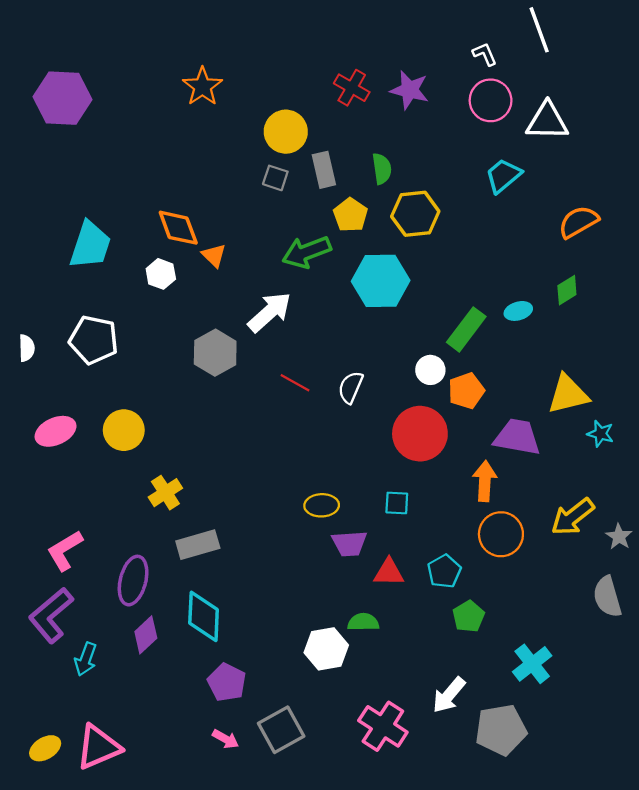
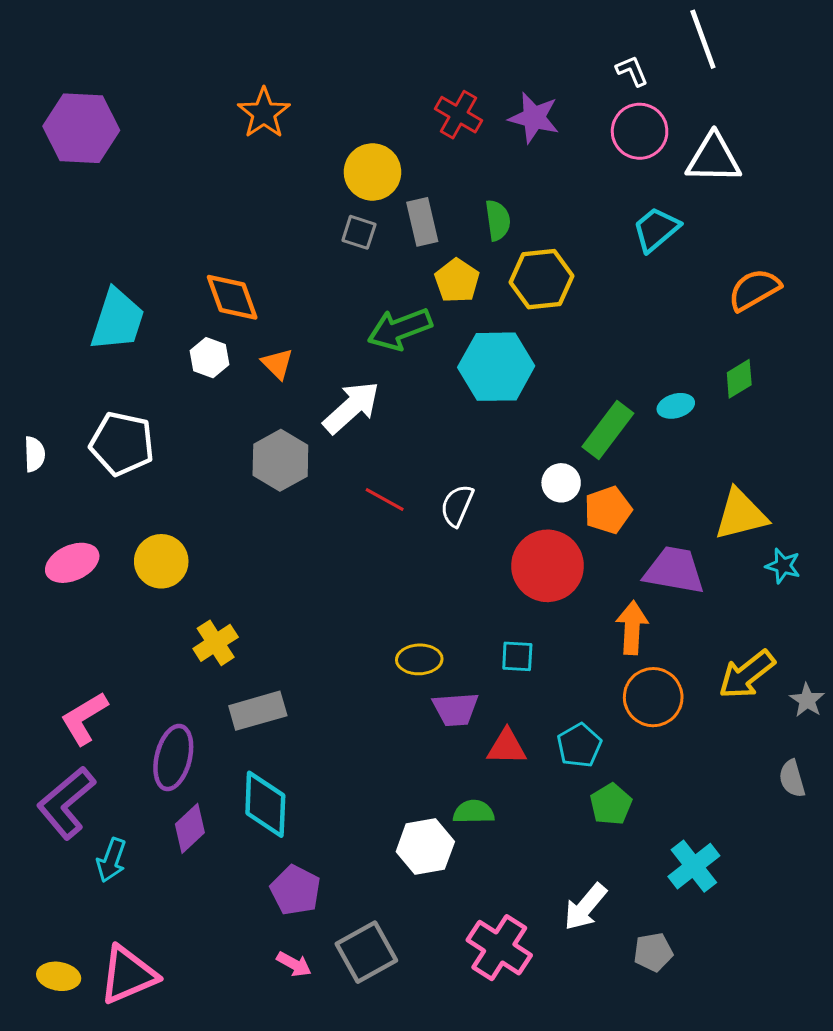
orange triangle: (214, 255) -> (277, 364), moved
gray semicircle: (607, 597) -> (792, 779), size x0.7
gray pentagon: (501, 730) -> (653, 952), size x0.6
yellow ellipse: (45, 748) -> (59, 976), turned 40

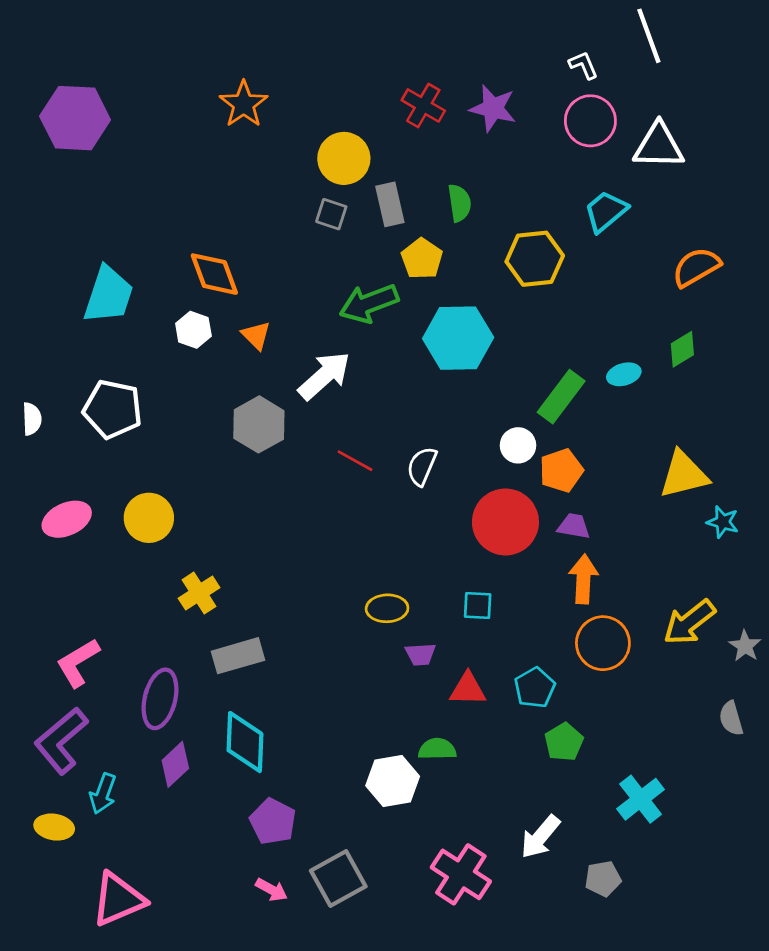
yellow hexagon: (541, 279) -> (535, 259), moved
purple trapezoid: (674, 570) -> (574, 526), moved, size x0.6
purple trapezoid: (455, 709) -> (420, 654), size x0.7
yellow ellipse: (59, 976) -> (54, 827), moved

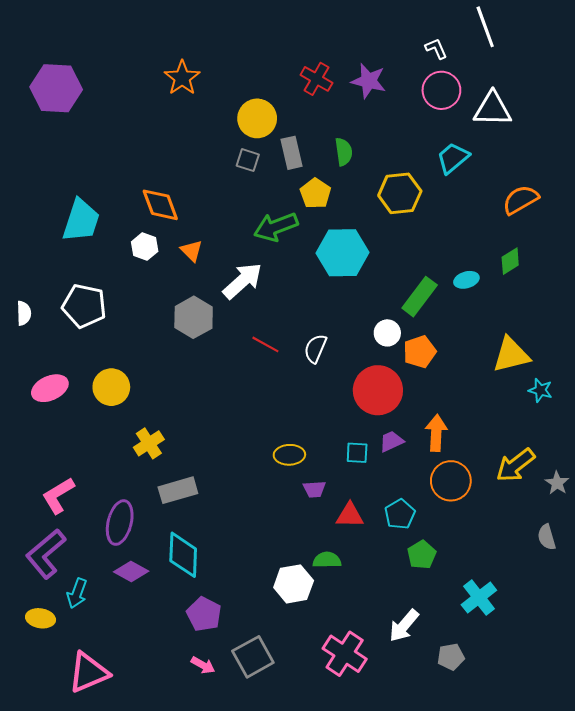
purple trapezoid: (574, 526) -> (391, 441), moved, turned -35
purple diamond: (175, 764) -> (131, 571), turned 72

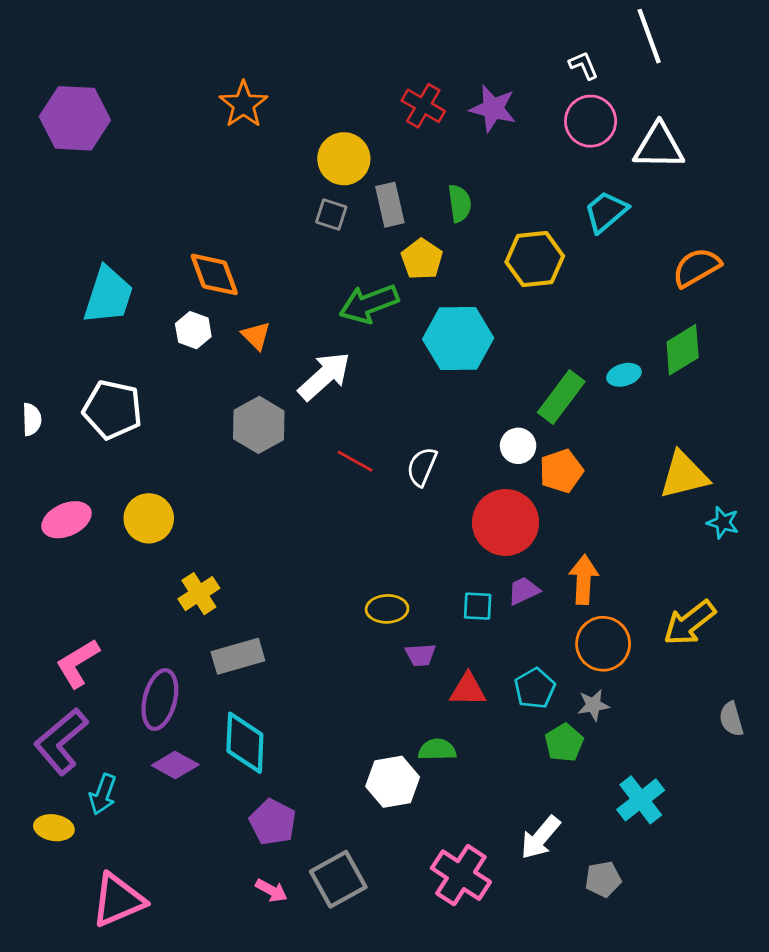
green diamond: (510, 261) -> (683, 350), size x1.4
gray star: (557, 483) -> (593, 705), moved, turned 30

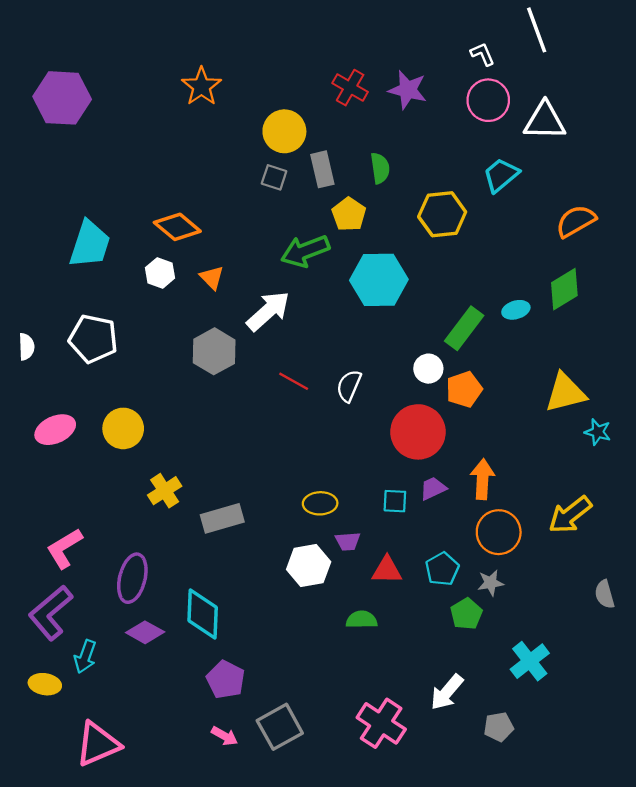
orange diamond: (214, 274) -> (177, 227), turned -30
gray rectangle: (238, 656) -> (222, 518), moved
white hexagon: (393, 782) -> (309, 566), moved

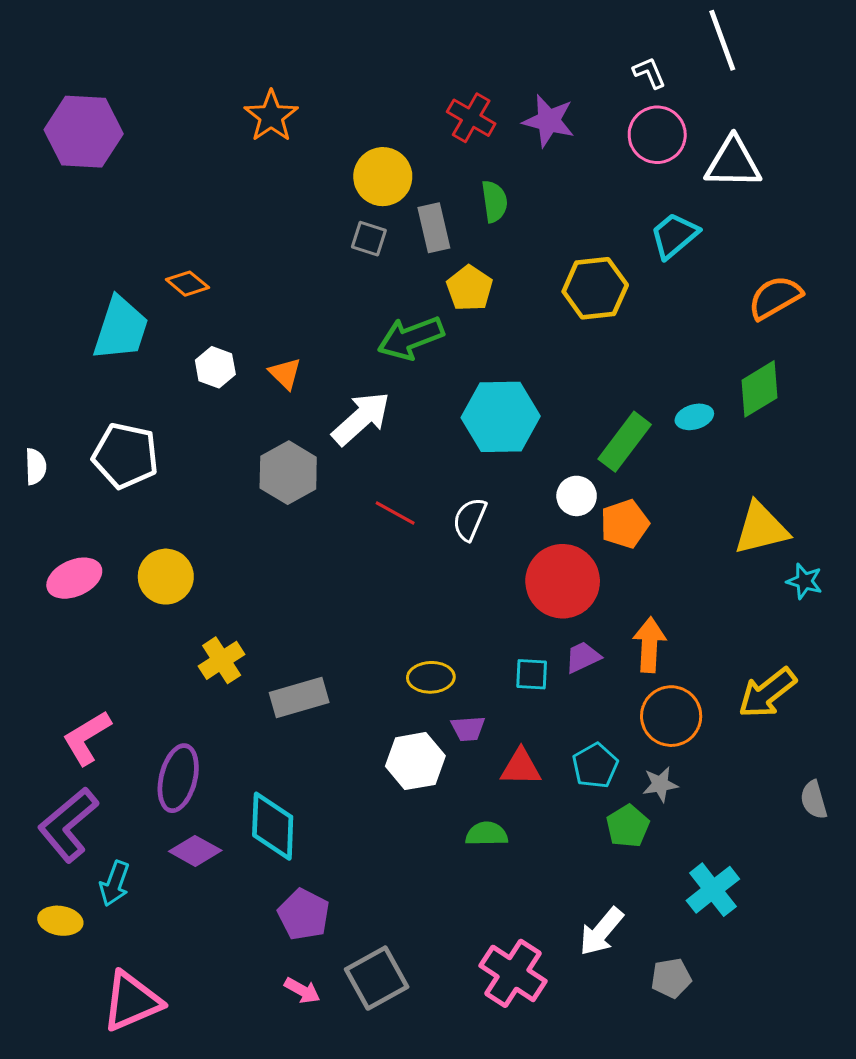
green semicircle: (380, 168) -> (494, 201), moved
orange diamond: (177, 227) -> (187, 284), moved, size x0.7
cyan hexagon: (379, 280) -> (501, 417), moved

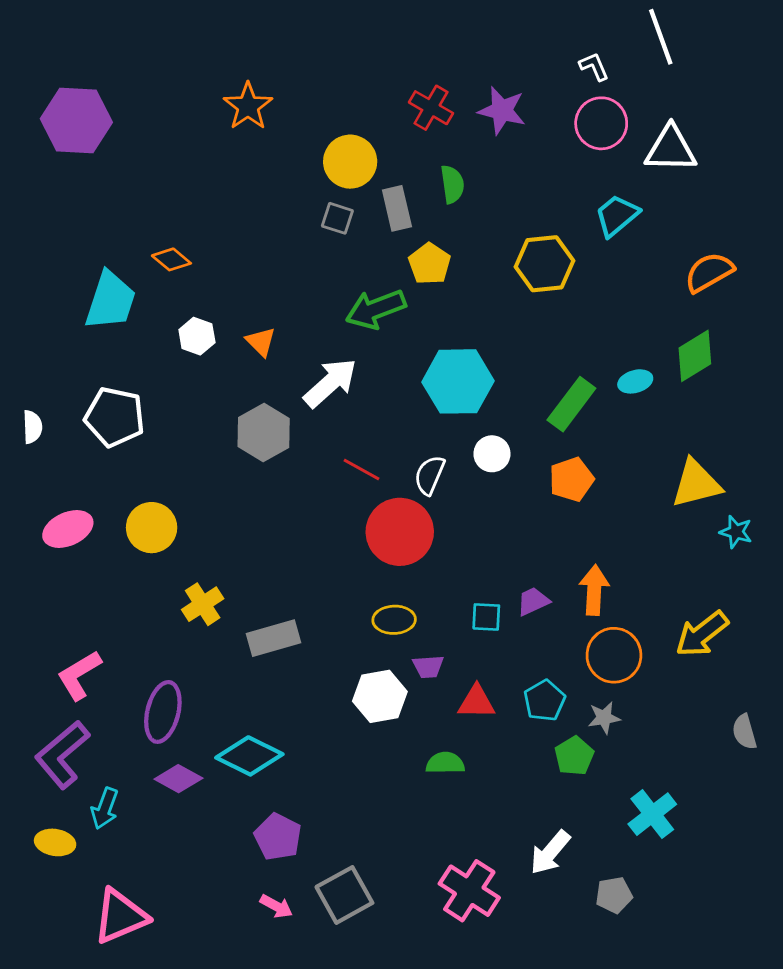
white circle: (577, 496) -> (492, 454), moved
red circle: (563, 581) -> (400, 532), moved
cyan diamond: (273, 826) -> (249, 756), turned -66

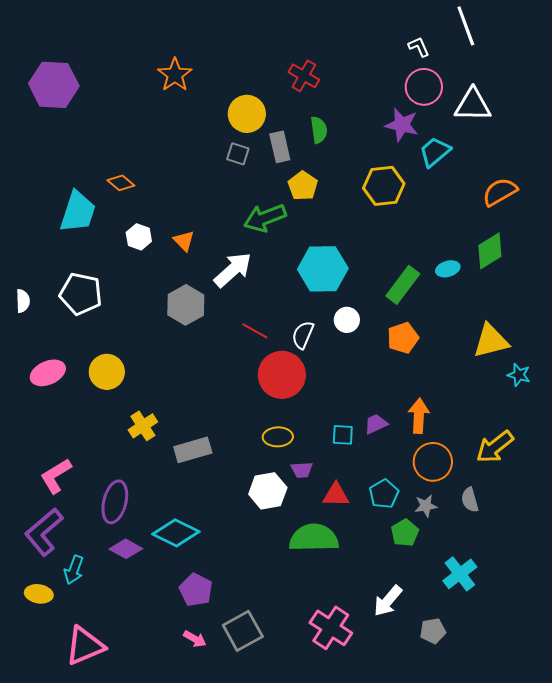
purple star: (502, 111) -> (402, 125), moved
gray semicircle: (744, 732) -> (470, 500), moved
green semicircle: (445, 763) -> (314, 538), size x1.8

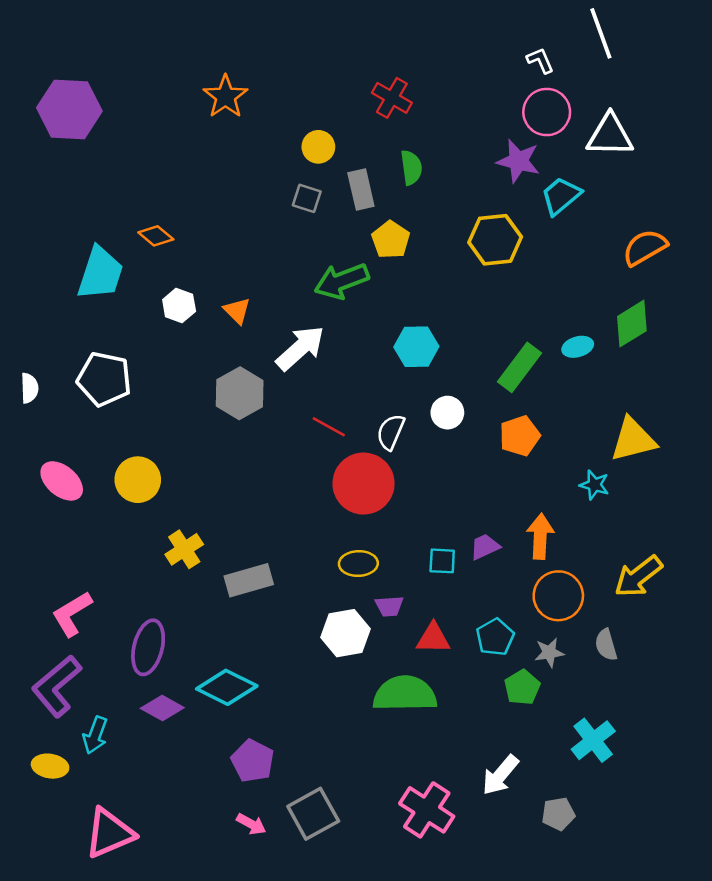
yellow circle: (247, 114) -> (318, 147), size x0.7
cyan hexagon: (323, 269) -> (416, 347), size x0.7
pink ellipse: (48, 373) -> (62, 481), turned 64
cyan star: (519, 375) -> (594, 485), moved

